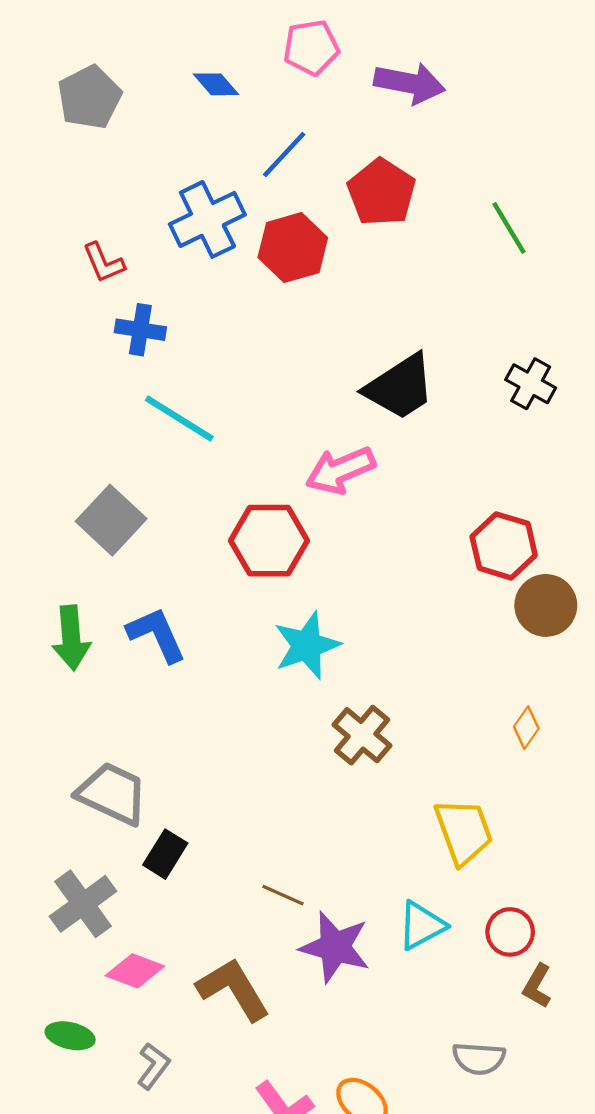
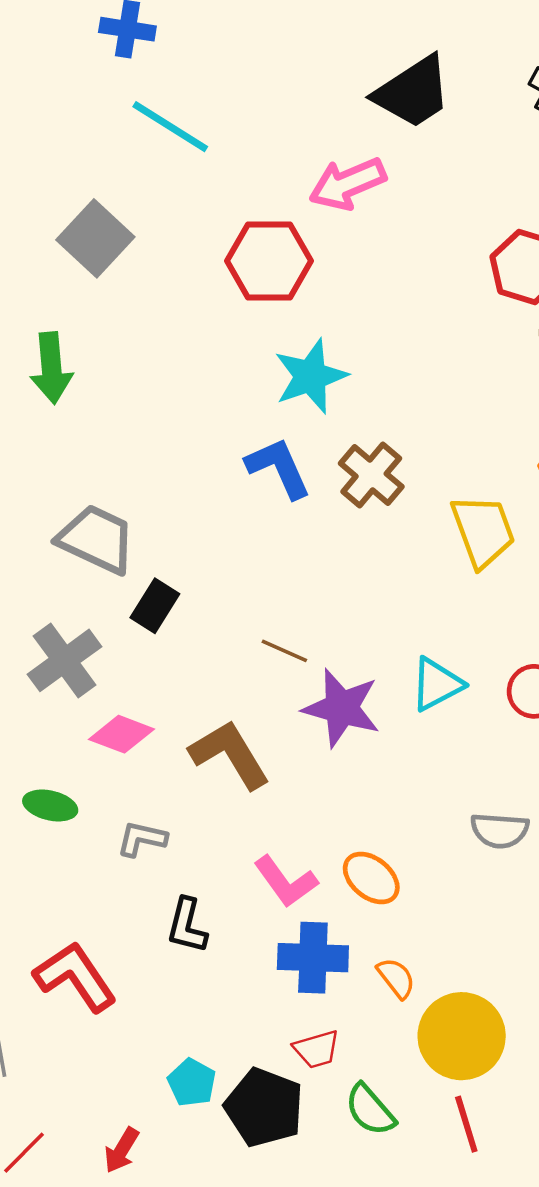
blue L-shape: (157, 635) -> (278, 468), moved
yellow trapezoid: (464, 831) -> (483, 531), moved
gray L-shape: (153, 1066) -> (142, 839), turned -114

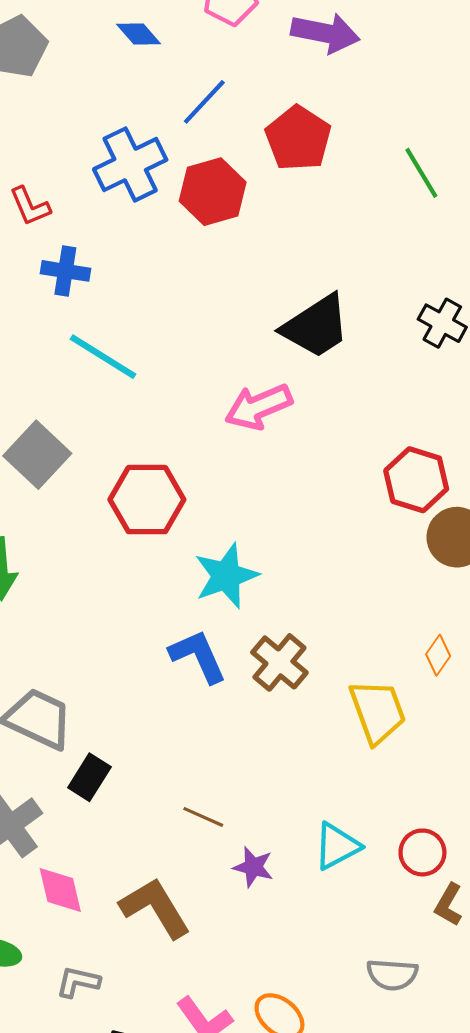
red hexagon: (269, 261) -> (147, 500), moved
purple star: (341, 708) -> (253, 867), size x0.6
pink diamond: (122, 734) -> (60, 890), turned 56

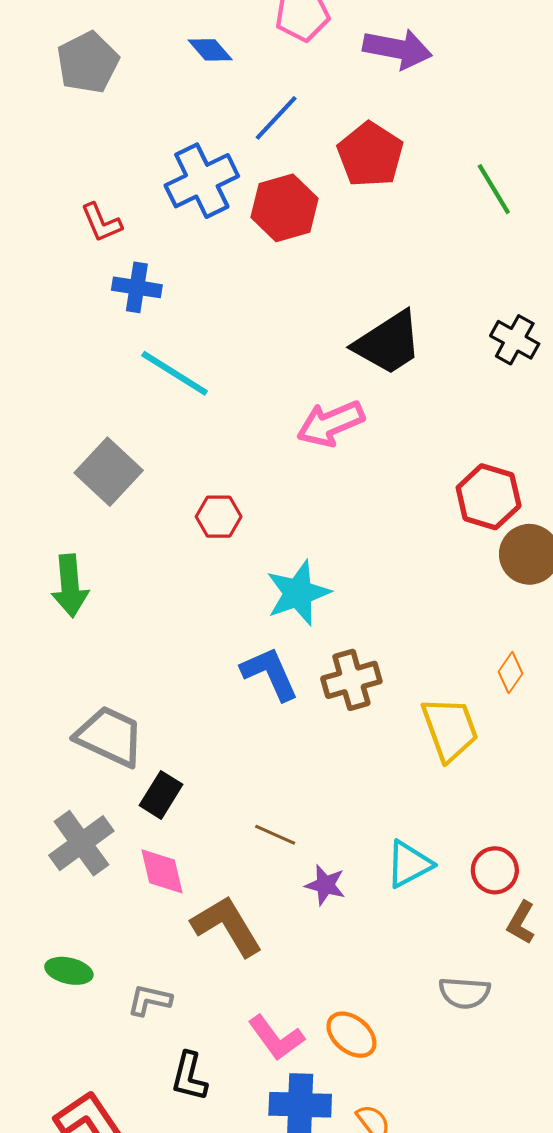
red hexagon: (147, 500) -> (219, 517), size x0.6
brown cross: (279, 662) -> (351, 680), turned 34
pink diamond: (60, 890) -> (162, 871), moved

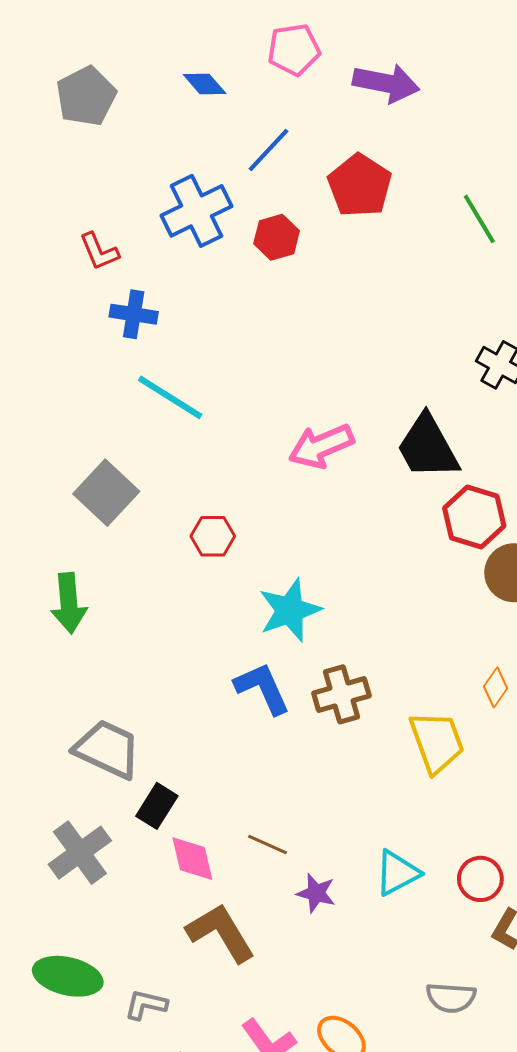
red hexagon: (284, 208) -> (277, 237), size x0.7
black trapezoid: (388, 343) -> (428, 447), moved, turned 94
pink diamond: (162, 871) -> (192, 859), moved
green ellipse: (69, 971) -> (68, 976), size x1.5

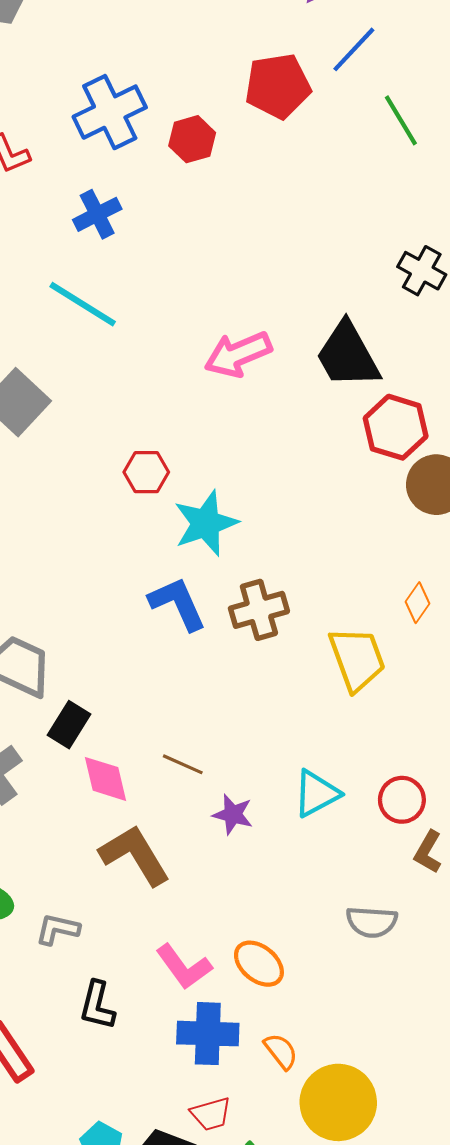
blue line: (268, 150) -> (354, 49), moved
red pentagon: (360, 185) -> (278, 86), turned 30
blue cross: (134, 314) -> (97, 214), moved, turned -36
red hexagon: (213, 536) -> (146, 472), moved

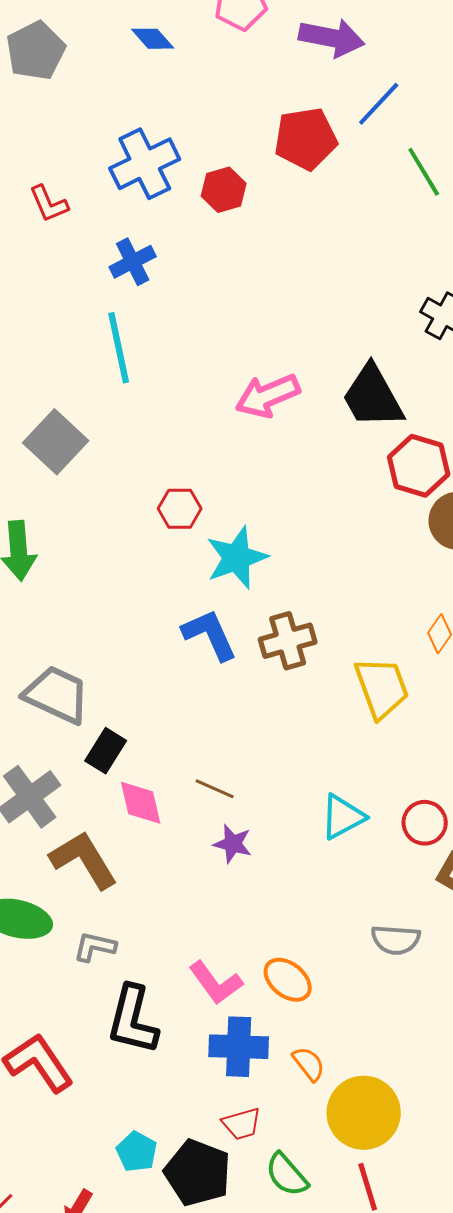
cyan line: (83, 304) -> (119, 348), turned 46
purple star: (233, 814) -> (233, 844), moved
brown L-shape: (135, 855) -> (84, 860), moved
black L-shape: (97, 1005) -> (133, 1020), size x1.5

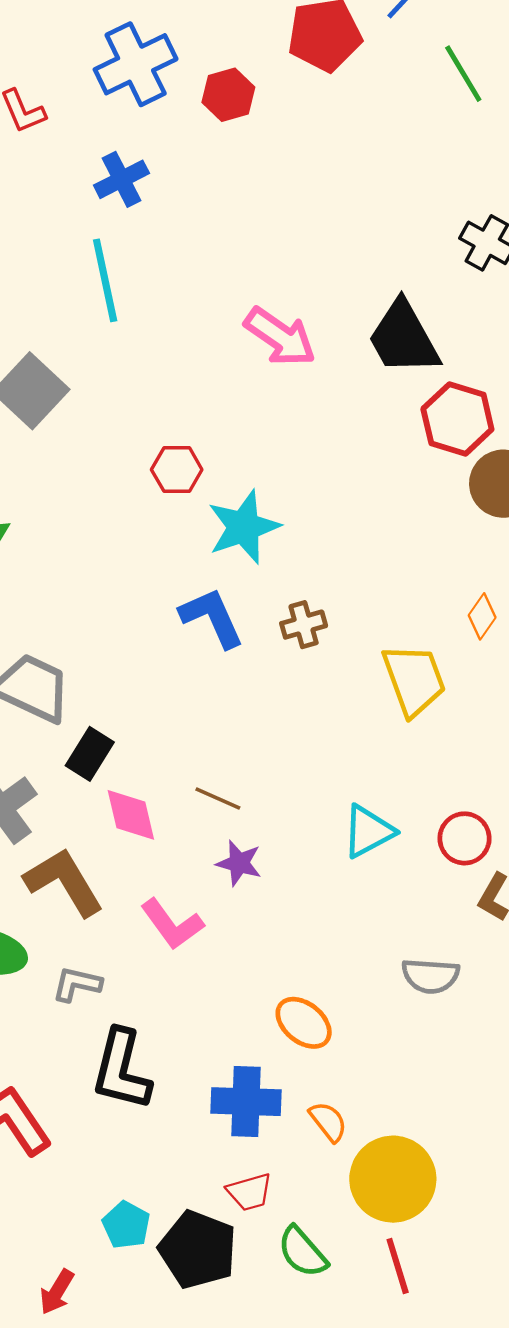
pink arrow: (268, 396) -> (280, 337), turned -122
brown cross: (288, 641) -> (304, 625), size x0.7
pink L-shape: (216, 983) -> (172, 924), moved

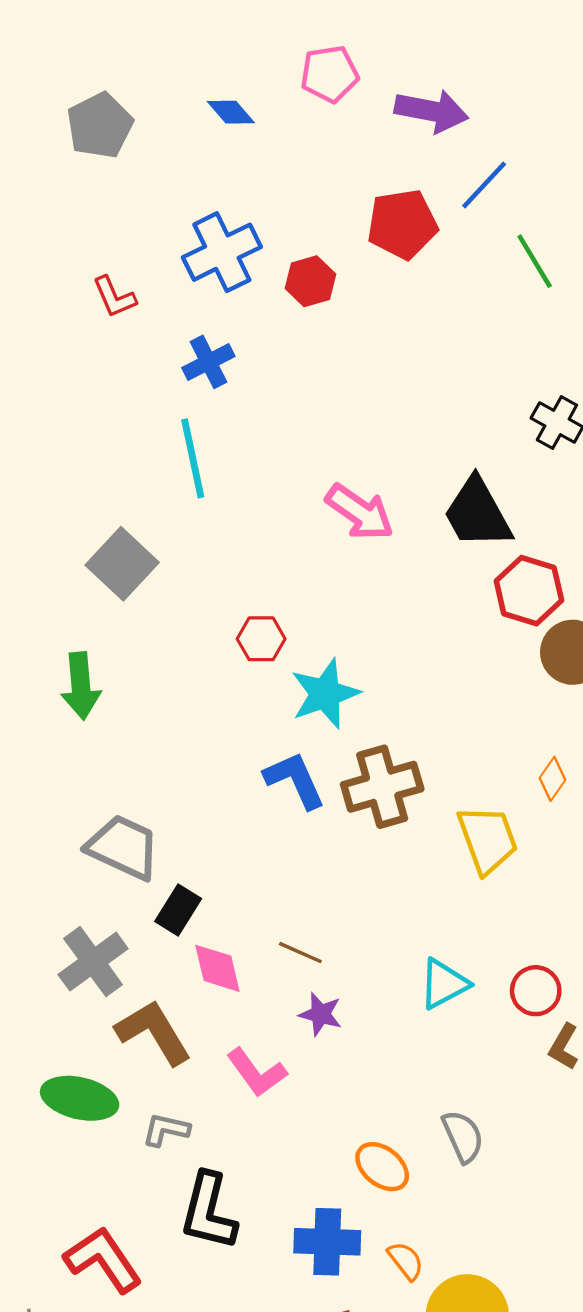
brown cross: (304, 625) -> (382, 787), size x1.8
gray semicircle: (430, 976) -> (463, 1136), moved, turned -118

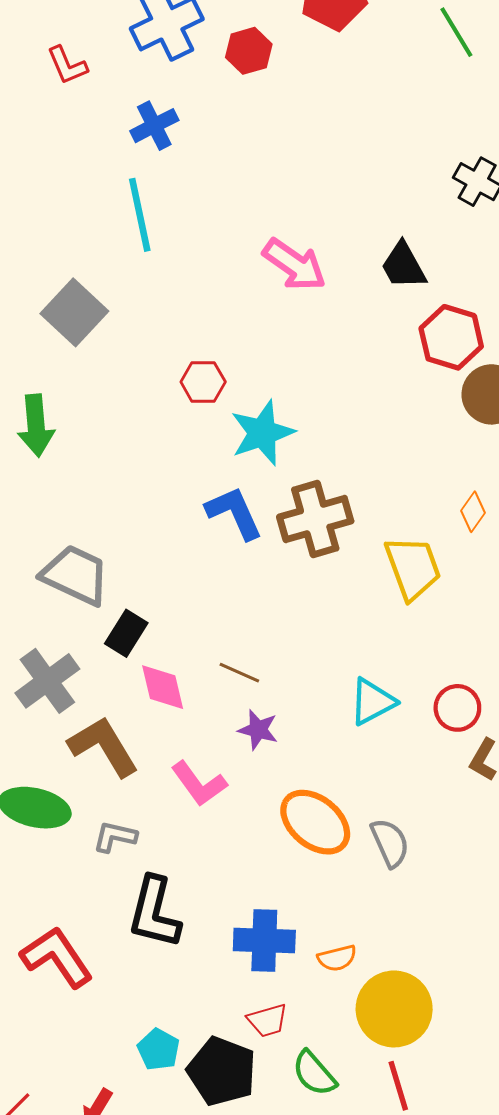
black trapezoid: (477, 513) -> (403, 266), size x0.7
orange ellipse: (382, 1167) -> (315, 822), moved, size x1.4
orange semicircle: (406, 1261) -> (337, 958), turned 114

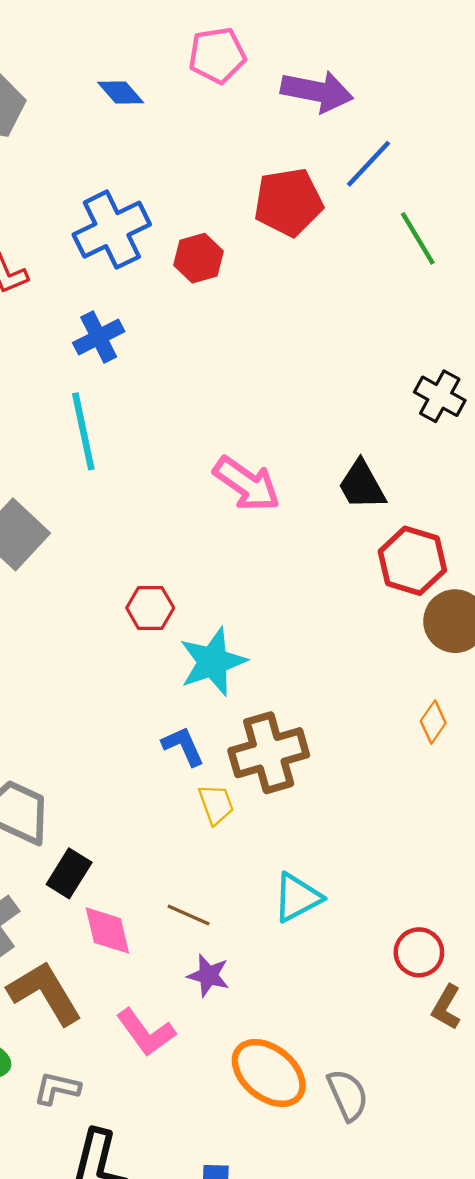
orange diamond: (473, 512) -> (433, 722), moved
blue L-shape: (234, 513) -> (183, 746), size x0.7
yellow trapezoid: (413, 568) -> (216, 804), moved, size x0.6
cyan triangle: (372, 702) -> (297, 898), moved

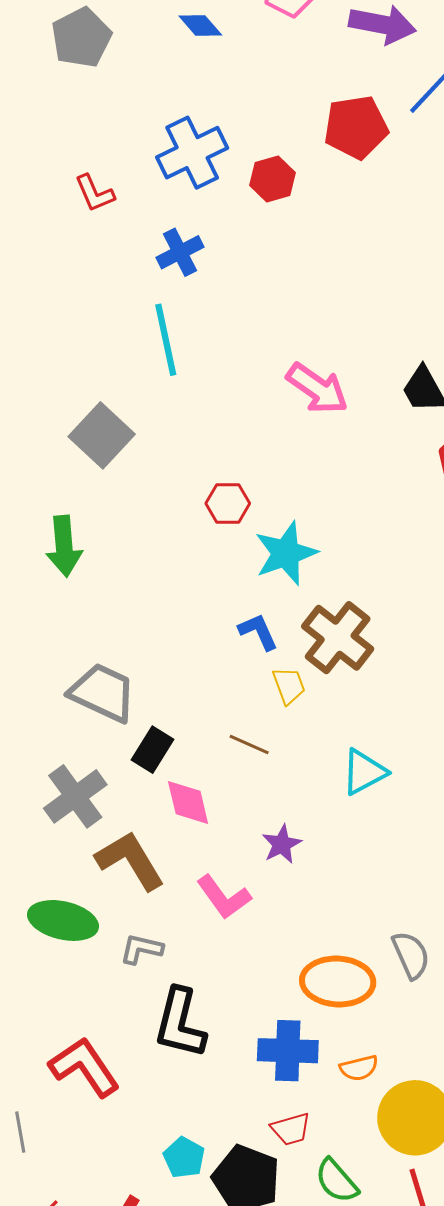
brown cross: (269, 753) -> (338, 638), turned -36
brown line: (189, 915) -> (249, 745), moved
purple star: (208, 975) -> (282, 844), turned 30
orange ellipse: (269, 1073) -> (338, 982), moved, turned -36

